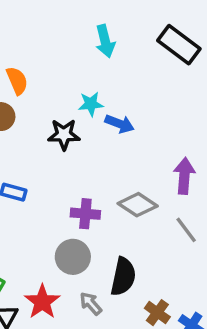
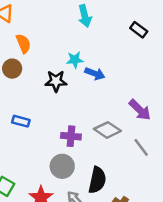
black rectangle: (179, 45) -> (139, 30), moved, size x0.6
purple arrow: (184, 176) -> (140, 110), turned 130

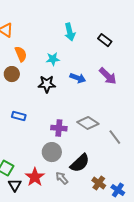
black rectangle: (139, 30) -> (105, 40), moved
cyan star: (75, 60) -> (53, 59), moved
purple arrow: (140, 110) -> (108, 76), moved
black semicircle: (97, 180) -> (80, 163), turned 35

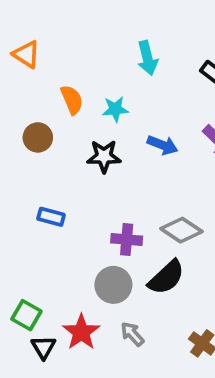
orange semicircle: (21, 54) -> (72, 100), moved
black semicircle: (80, 163) -> (166, 277), moved

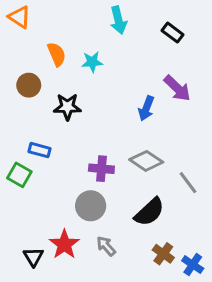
blue arrow: (163, 145) -> (146, 108), moved, turned 90
black star: (104, 156) -> (67, 107), moved
black semicircle: (166, 277) -> (149, 212), moved
green square: (26, 315) -> (19, 175), moved

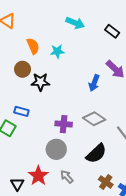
cyan arrow: (118, 20) -> (75, 23), turned -54
brown circle: (29, 85) -> (23, 69), moved

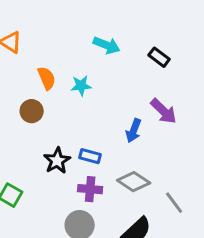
black star: (40, 82) -> (57, 161), moved, turned -30
blue rectangle: (21, 111) -> (90, 156), moved

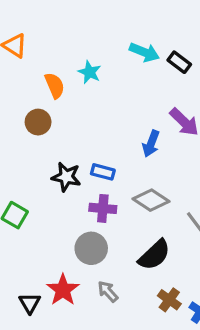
cyan arrow: (107, 45) -> (144, 52), moved
cyan star: (81, 86) -> (90, 72), moved, turned 30
black star: (57, 161) -> (66, 177), turned -30

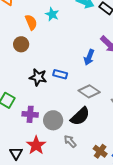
purple cross: (103, 208) -> (30, 114), moved
black semicircle: (154, 255) -> (80, 116), moved
gray arrow: (108, 292) -> (70, 141), moved

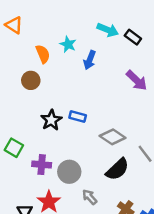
blue arrow: (89, 57) -> (90, 60), moved
black star: (38, 77) -> (51, 120), turned 30
black semicircle: (80, 116) -> (117, 169), moved

